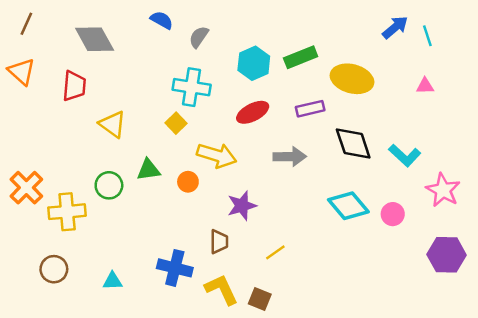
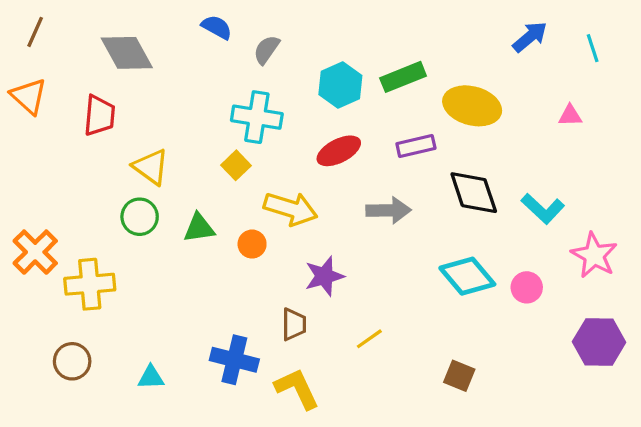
cyan line: (427, 36) -> (593, 48), moved
green circle: (109, 185) -> (140, 217), moved
brown square: (260, 299) -> (459, 376), moved

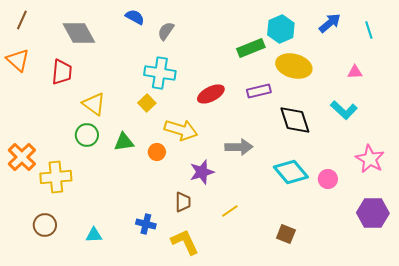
cyan hexagon: (340, 85) -> (281, 29), moved
cyan L-shape: (543, 209) -> (344, 110), moved
gray arrow: (389, 210) -> (239, 147), moved
blue cross: (234, 360) -> (146, 224), size x0.7

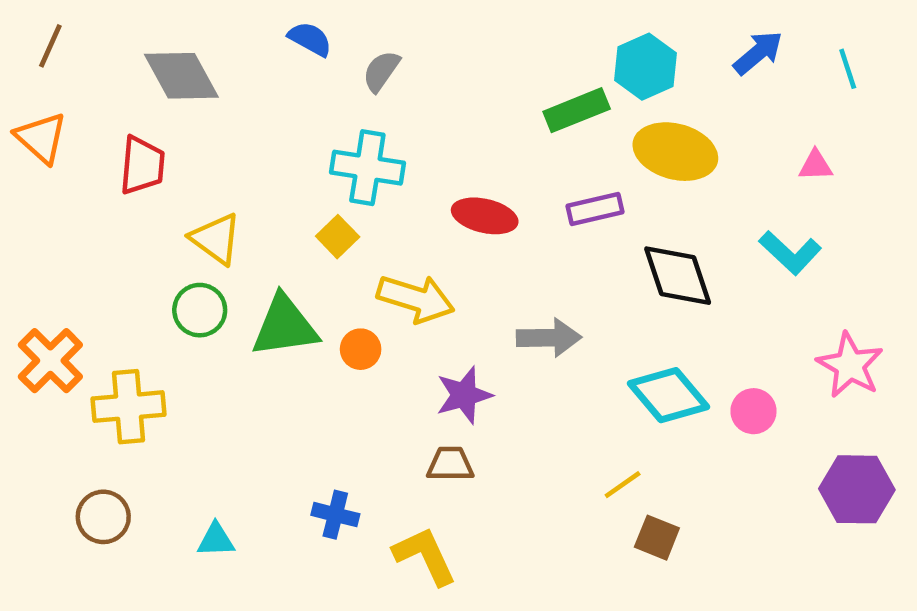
red ellipse: (211, 94) -> (485, 216), turned 40
green triangle: (124, 142) -> (285, 326), size x1.5
brown trapezoid: (183, 202) -> (450, 464), moved, turned -90
yellow line: (230, 211) -> (623, 485), moved

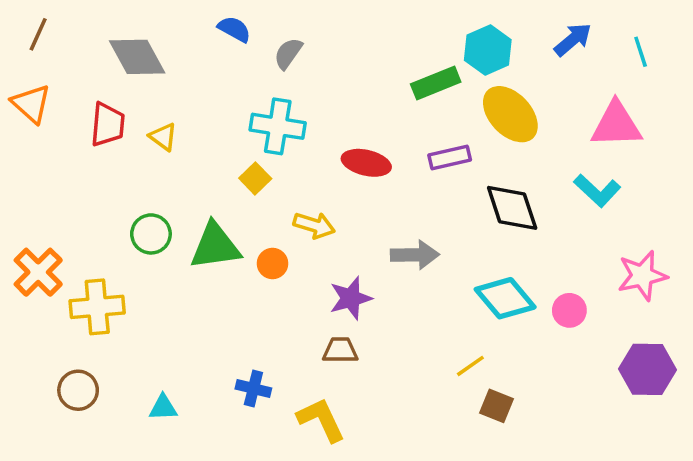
yellow ellipse: (675, 152) -> (510, 114), turned 32
pink triangle: (816, 165) -> (616, 125), size x2.0
yellow triangle: (216, 239) -> (163, 137), moved, size x0.7
yellow arrow: (416, 299) -> (314, 225), size x0.7
pink star: (850, 365) -> (642, 276), turned 30

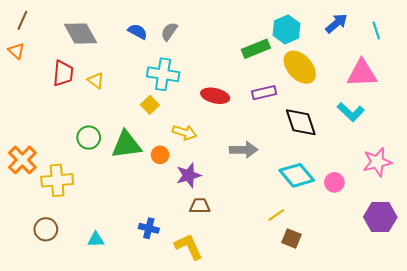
blue semicircle: (234, 29) -> (138, 32), moved
orange triangle: (31, 104) -> (16, 51), moved, size x0.7
purple star: (351, 298) -> (189, 175), moved

